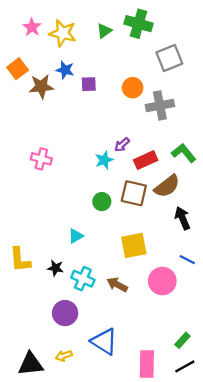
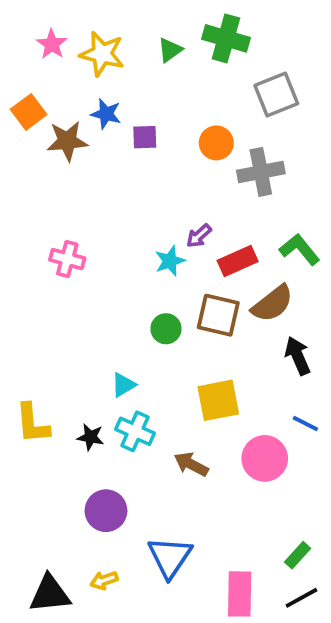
cyan cross: (83, 279) -> (135, 431), moved
blue triangle: (104, 342) -> (170, 557), turned 32

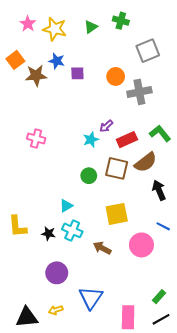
green cross: (226, 38) -> (121, 21), size x0.7

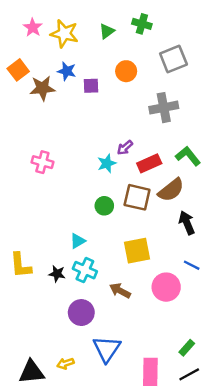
orange circle: (116, 76) -> (126, 71), moved
purple circle: (57, 273) -> (81, 313), moved

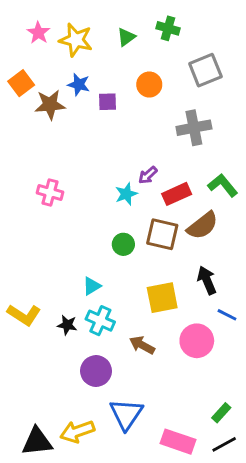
black arrow: (187, 223) -> (207, 280), moved
yellow L-shape: (21, 265) -> (24, 315), turned -52
yellow arrow: (65, 363) -> (77, 431), size x1.6
pink rectangle: (150, 372) -> (178, 442), turned -72

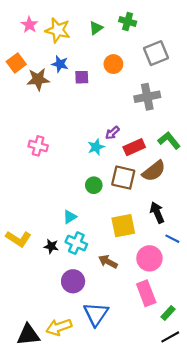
pink rectangle: (178, 442) -> (146, 293), moved, turned 50

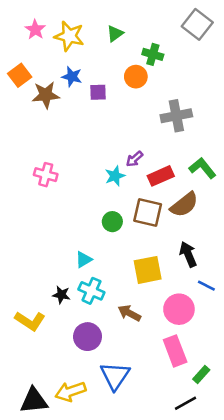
green cross: (128, 21) -> (153, 54), moved
gray square: (156, 53) -> (197, 24), moved, turned -30
yellow L-shape: (18, 239) -> (30, 321), moved
black line: (170, 337) -> (185, 403), moved

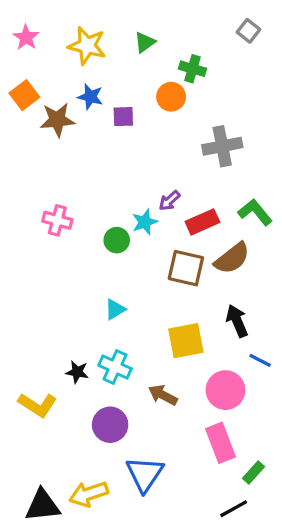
gray square: (197, 24) -> (249, 31), size x0.6
pink star: (35, 30) -> (26, 37), moved
green circle: (112, 222) -> (117, 240), moved
cyan triangle: (84, 260) -> (115, 309), moved

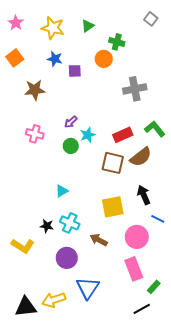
brown star: (57, 120) -> (35, 90), moved
purple arrow: (169, 201) -> (71, 122), moved
cyan triangle: (115, 309) -> (62, 191), moved

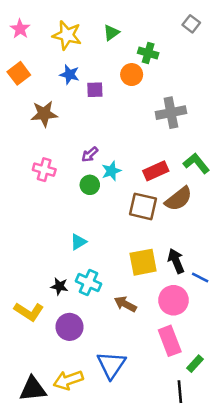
black arrow: (144, 195) -> (176, 261), moved
purple circle: (67, 258) -> (70, 327), moved
black line: (142, 309) -> (180, 392), turned -66

